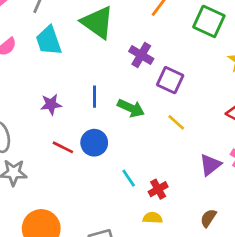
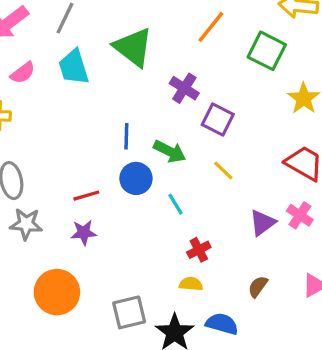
purple star: (51, 104) -> (84, 233), moved
blue circle: (94, 143) -> (136, 178), moved
red line: (63, 147) -> (86, 196), turned -45
cyan line: (129, 178) -> (175, 204), moved

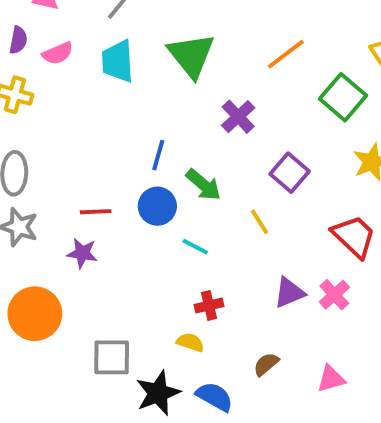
purple square: (218, 119) -> (290, 173), moved
cyan line: (175, 204) -> (195, 247), turned -45

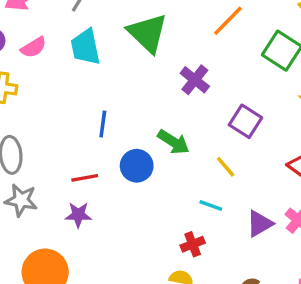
blue line: (158, 155) -> (103, 124), moved
cyan line: (195, 247) -> (211, 205), moved

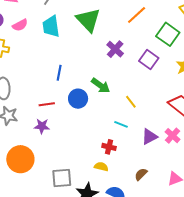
purple square: (245, 121) -> (149, 60), moved
red cross: (193, 244) -> (109, 147), turned 32

